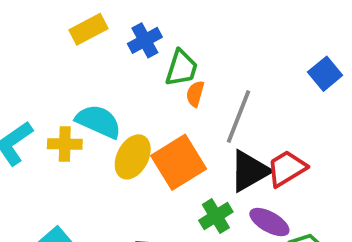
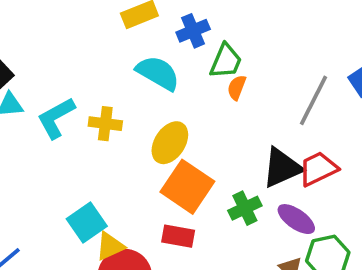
gray line: (238, 117) -> (313, 100), moved
cyan semicircle: (99, 121) -> (158, 73), moved
orange square: (179, 162) -> (187, 187), moved, turned -30

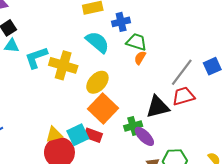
green trapezoid: (226, 61) -> (136, 42), turned -105
yellow cross: (105, 124) -> (63, 65), size x1.5
red trapezoid: (318, 169) -> (183, 96), moved
purple ellipse: (296, 219) -> (144, 136), moved
cyan square: (87, 222) -> (78, 135), moved

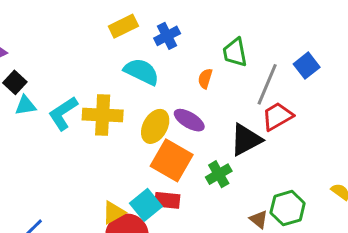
green trapezoid: (136, 42) -> (235, 52), moved, turned -105
purple ellipse: (144, 136) -> (189, 120), moved

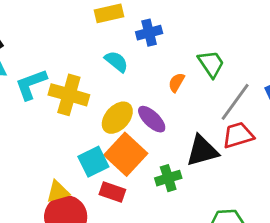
green trapezoid: (235, 52) -> (211, 64), turned 144
cyan semicircle: (142, 72) -> (116, 61), size x0.7
cyan square: (146, 205) -> (93, 162), moved

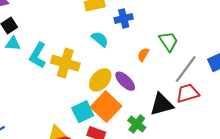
cyan L-shape: (31, 84) -> (38, 55), turned -40
green cross: (168, 178) -> (137, 124), turned -36

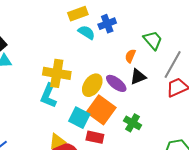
cyan semicircle: (100, 39) -> (86, 32), moved
cyan L-shape: (38, 55) -> (49, 96), moved
black triangle: (162, 104) -> (138, 77), moved, size x0.7
cyan square: (83, 112) -> (79, 118), turned -30

